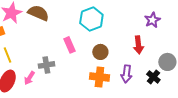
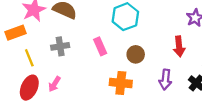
gray cross: (46, 65) -> (60, 46), moved
orange cross: (99, 77) -> (121, 83), moved

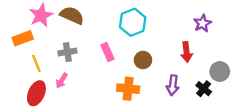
pink arrow: (54, 84) -> (62, 81), moved

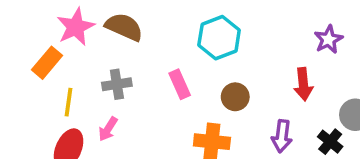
orange rectangle: (23, 38) -> (47, 63), turned -30
yellow line: (36, 63) -> (69, 102), turned 30

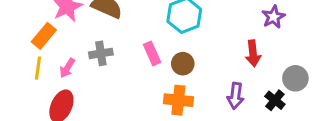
brown circle: (235, 97) -> (183, 64), moved
yellow line: (69, 102) -> (38, 68), moved
pink arrow: (108, 129) -> (67, 68), moved

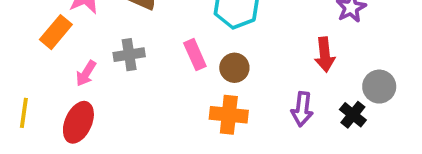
yellow line: (38, 68) -> (24, 113), moved

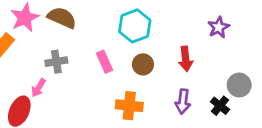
red arrow: (325, 55) -> (186, 59), moved
brown circle: (234, 68) -> (143, 64), moved
pink arrow: (86, 73) -> (39, 88), moved

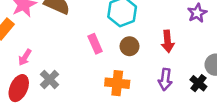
gray cross: (56, 62) -> (50, 79), moved, turned -36
pink arrow: (39, 88) -> (25, 57), moved

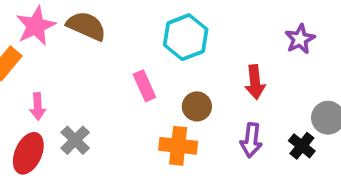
brown circle: (129, 46) -> (197, 106), moved
pink arrow: (25, 57) -> (38, 106), turned -35

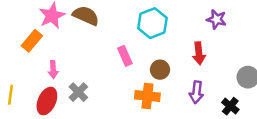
purple star: (300, 39) -> (216, 19), moved, turned -30
black cross: (302, 146) -> (230, 106), moved

